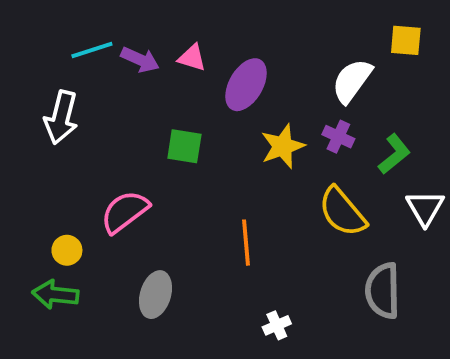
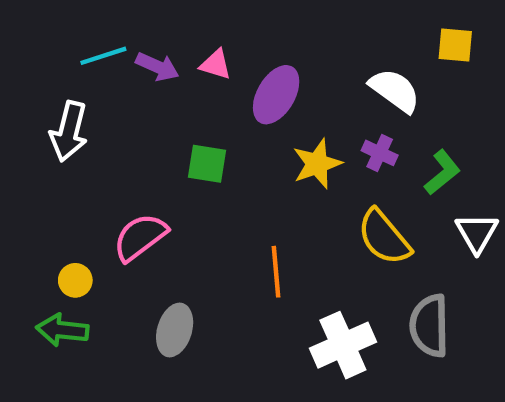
white semicircle: (352, 81) -> (395, 90), turned 90
white cross: (277, 325) -> (343, 345), moved, size x2.0

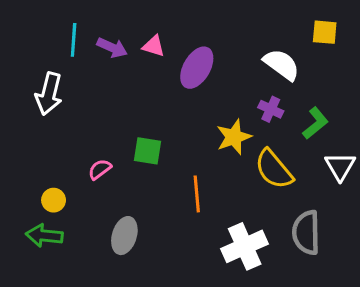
cyan line: (103, 56) -> (74, 40), turned -68
green square: (207, 164) -> (148, 151), moved
yellow star: (317, 164) -> (234, 137), moved
pink semicircle: (140, 237) -> (100, 169), size x0.6

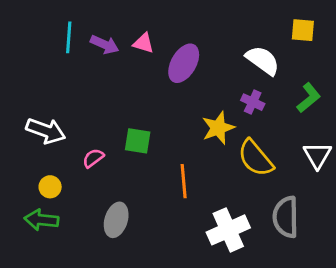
white arrow: (49, 94) -> (46, 131), moved, turned -84
green L-shape: (315, 123) -> (309, 98), moved

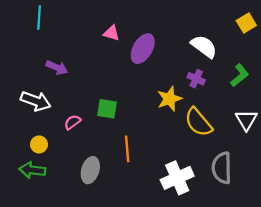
yellow square: (303, 30) -> (246, 23), moved, turned -36
cyan line: (69, 37) -> (39, 17), moved
purple arrow: (105, 45) -> (57, 68), moved
orange line: (184, 181) -> (127, 149), moved

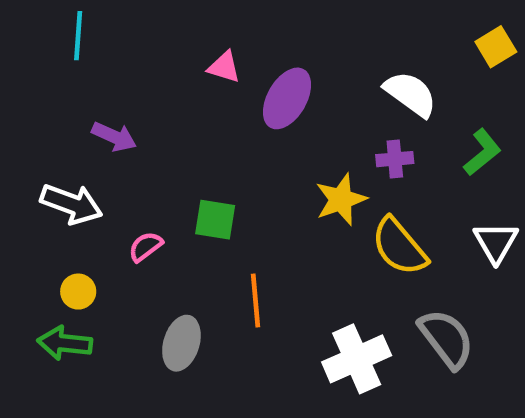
purple cross: (196, 79) -> (395, 159), turned -30
gray semicircle: (222, 168) -> (446, 339), turned 144

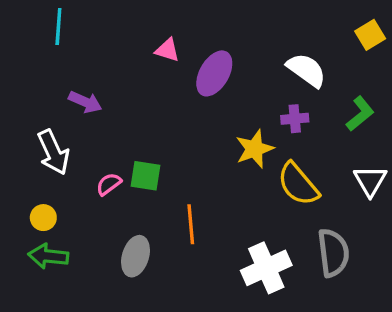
white arrow: (71, 204) -> (53, 152), turned 45
green square: (215, 220) -> (146, 176), moved
yellow circle: (78, 292) -> (43, 218), moved
gray semicircle: (446, 339) -> (333, 253), turned 30

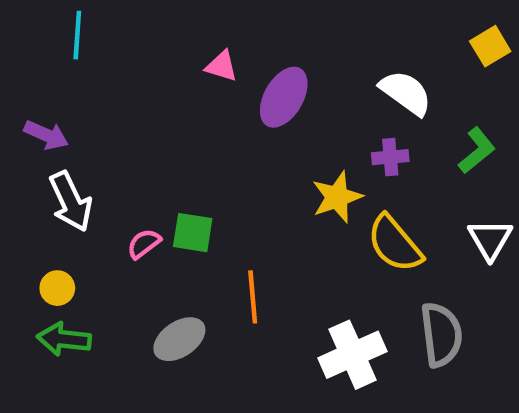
purple arrow: (85, 102) -> (46, 135), moved
gray ellipse: (136, 256) -> (179, 339), turned 39

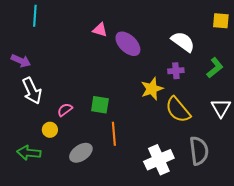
yellow square: (490, 46) -> (221, 21), turned 36
purple ellipse: (284, 97) -> (128, 44), turned -76
green square: (193, 233) -> (100, 105), moved
yellow circle: (57, 288) -> (50, 130), moved

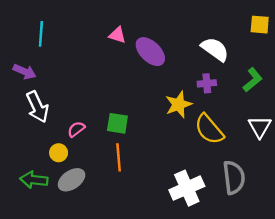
cyan line: (35, 16) -> (41, 34), moved
orange line: (114, 134) -> (119, 157), moved
gray ellipse: (81, 153) -> (72, 180), moved

